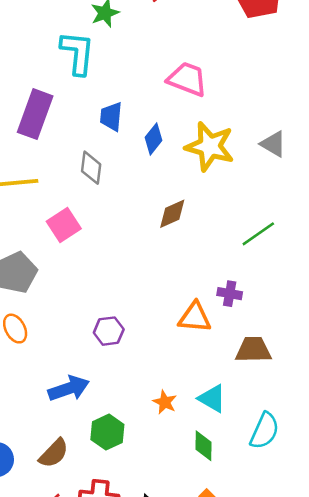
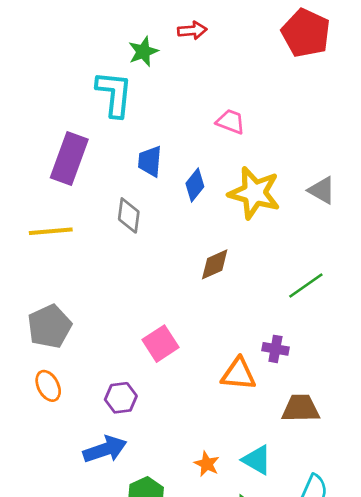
pink trapezoid: (187, 79) -> (231, 122), size x0.7
pink square: (64, 225) -> (160, 344), moved
purple hexagon: (109, 331) -> (121, 398), moved

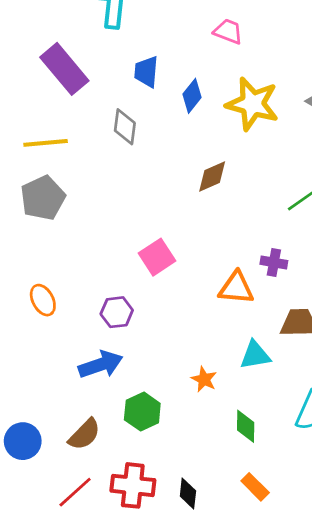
purple rectangle: (69, 159) -> (64, 69), turned -60
gray pentagon: (49, 326) -> (43, 198), moved
cyan triangle: (257, 460) -> (255, 355), moved, turned -40

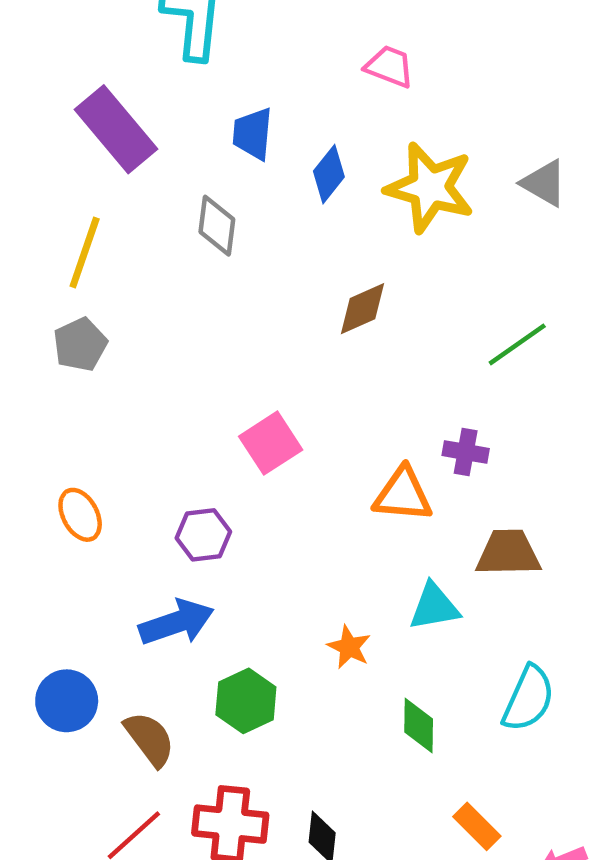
yellow line: (46, 143) -> (85, 253), turned -66
gray pentagon: (43, 198) -> (80, 344), size x0.7
brown semicircle: (84, 434) -> (150, 739), turned -81
blue circle: (23, 441) -> (67, 701), moved
orange rectangle: (255, 487) -> (477, 826), moved

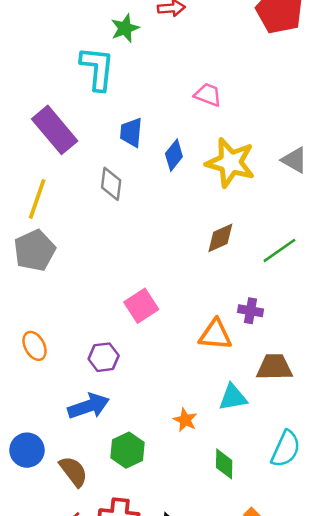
brown diamond: (363, 309) -> (220, 238), moved
gray pentagon: (80, 344) -> (35, 250), size x1.4

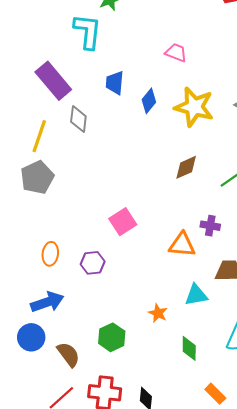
gray diamond: (111, 184) -> (78, 119), moved
orange ellipse: (35, 346) -> (50, 254), moved, turned 35
blue arrow: (89, 406) -> (47, 302), moved

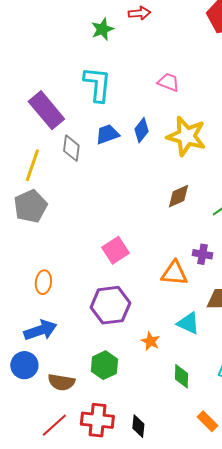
cyan L-shape: (88, 31) -> (97, 84), moved
blue trapezoid: (115, 83) -> (107, 134), moved, turned 65
purple hexagon: (93, 263) -> (110, 305), moved, size x1.6
cyan triangle: (196, 295) -> (188, 323), turned 35
brown semicircle: (68, 354) -> (61, 382), turned 136

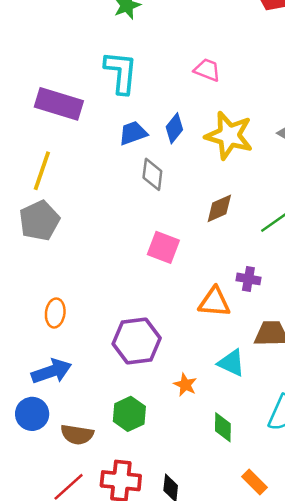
purple rectangle: (46, 110) -> (59, 104), turned -33
gray diamond: (71, 148) -> (152, 174), moved
pink square: (115, 250) -> (163, 247), moved, turned -36

